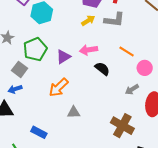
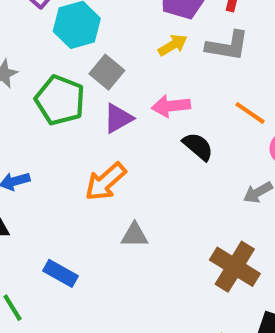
green pentagon: (35, 49) -> (60, 100), turned -30
gray square: (20, 69) -> (107, 72), moved

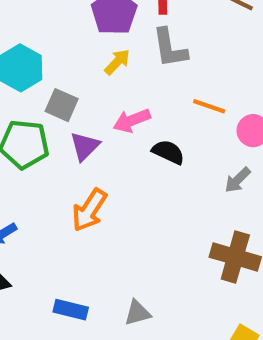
gray L-shape: (227, 46) -> (170, 48), turned 87
gray triangle: (135, 235) -> (137, 313), moved

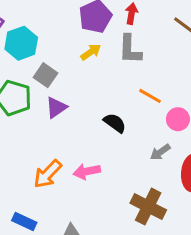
pink arrow: (132, 121) -> (87, 171), moved
orange arrow: (89, 210) -> (48, 174), moved

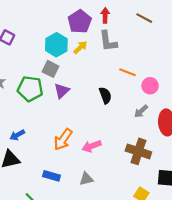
cyan hexagon: (21, 43) -> (56, 45), moved
black semicircle: (115, 123) -> (105, 95), turned 42
pink arrow: (87, 171) -> (92, 146), moved

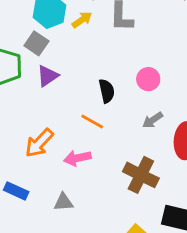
orange line: (127, 72) -> (92, 121), moved
pink circle: (150, 86) -> (148, 79), moved

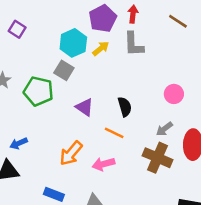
purple triangle: (48, 76) -> (85, 107), moved, turned -48
pink circle: (148, 79) -> (174, 94), moved
brown cross: (141, 175) -> (158, 158), moved

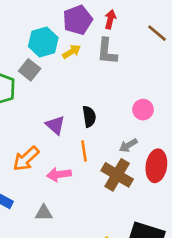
purple triangle: (85, 107) -> (55, 125), moved
orange line: (114, 133) -> (84, 151), moved, turned 48

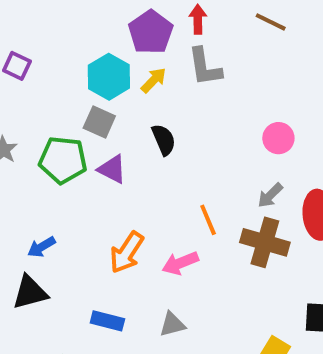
black semicircle: (89, 117) -> (164, 140), moved
purple triangle: (55, 125) -> (112, 169), moved

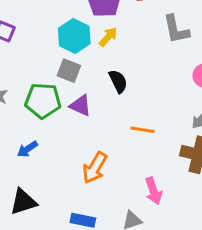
gray L-shape: (205, 67) -> (176, 29), moved
orange line: (208, 220) -> (142, 130), moved, turned -55
blue arrow: (41, 247) -> (27, 149), moved
pink arrow: (180, 263) -> (153, 191), moved, turned -84

